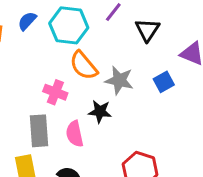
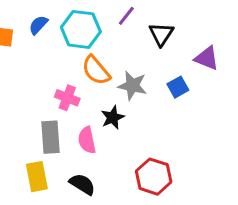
black star: (100, 112) -> (113, 117), turned -30

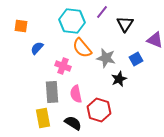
blue semicircle: (38, 25) -> (37, 48), moved
black star: (113, 117) -> (119, 79), moved
red hexagon: (154, 177) -> (99, 110), moved

